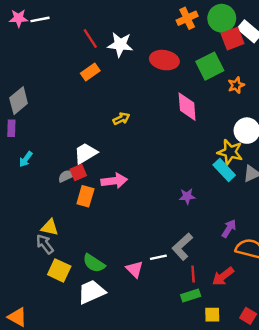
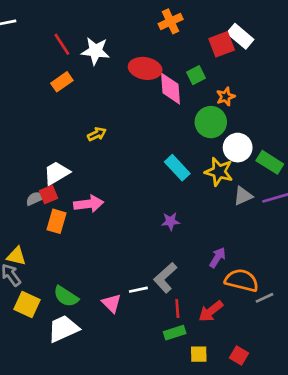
green circle: (222, 18) -> (211, 122), moved
green square: (210, 66) -> (196, 75), size x0.6
pink diamond: (187, 107) -> (171, 89), moved
cyan rectangle: (224, 170) -> (177, 168), moved

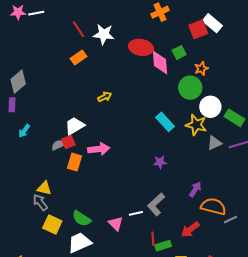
red line: (177, 308) -> (153, 239), moved

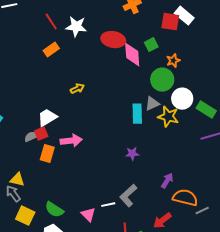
red square: (198, 29) -> (170, 22), turned 30
cyan rectangle: (165, 122) -> (137, 114), turned 42
gray triangle: (214, 143) -> (152, 104), moved

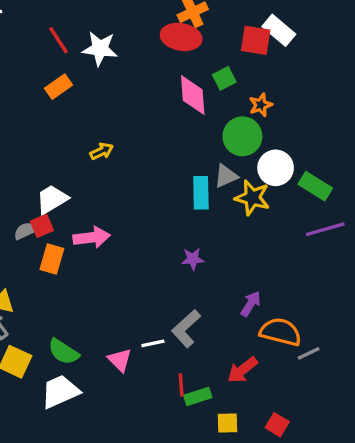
red ellipse: (113, 40) -> (181, 37), moved

